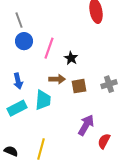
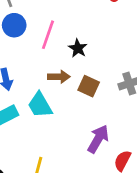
brown square: (79, 86) -> (89, 86), turned 35
cyan trapezoid: (43, 100) -> (40, 105), turned 145

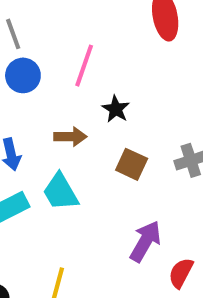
pink line: (48, 35) -> (84, 66), moved
brown arrow: (59, 77) -> (70, 137), moved

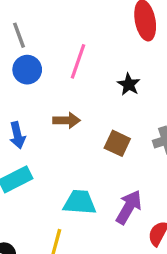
black star: (116, 109) -> (129, 84), moved
cyan trapezoid: (60, 192) -> (80, 202), moved, turned 124

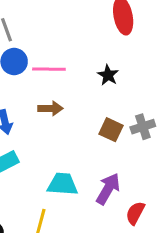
pink line: (78, 61) -> (49, 69), moved, turned 72
brown square: (117, 143) -> (111, 130), moved

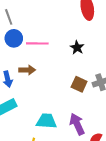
brown arrow: (50, 108) -> (27, 70), moved
purple arrow: (108, 189) -> (77, 124), turned -55

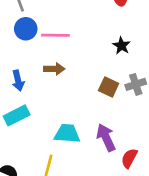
black star: (77, 48) -> (121, 46), moved
brown arrow: (27, 70) -> (54, 69), moved

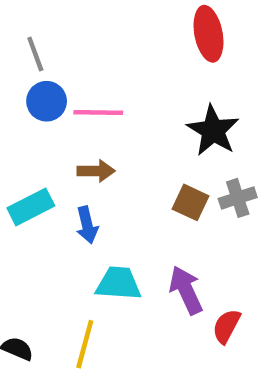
black star: (121, 46) -> (213, 130), size x1.6
blue arrow: (18, 81) -> (87, 225), moved
cyan rectangle: (17, 115) -> (31, 207), moved

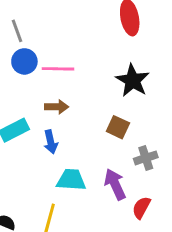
gray cross: (238, 198) -> (146, 158), moved

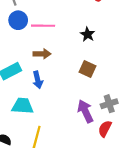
black star: (133, 80) -> (88, 34), moved, size x0.6
gray cross: (146, 158) -> (109, 104), moved
cyan trapezoid: (71, 180) -> (22, 106), moved

